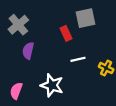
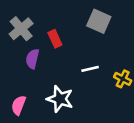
gray square: (85, 18) -> (99, 21), turned 36
red rectangle: (66, 33) -> (55, 39), moved

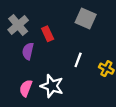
white line: (90, 69) -> (78, 60), turned -56
pink semicircle: (19, 105) -> (26, 88), moved

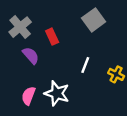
gray square: (86, 18) -> (94, 20), turned 30
purple semicircle: (28, 51) -> (31, 55), turned 126

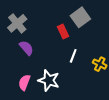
red rectangle: (52, 37) -> (63, 32), moved

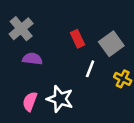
gray square: (80, 17) -> (111, 44), moved
purple semicircle: (26, 48) -> (32, 59), turned -42

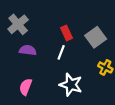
white line: (90, 69) -> (61, 52), moved
white star: (60, 99) -> (71, 85), moved

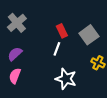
purple semicircle: (28, 50) -> (15, 54), moved, turned -49
pink semicircle: (26, 87) -> (15, 76), moved

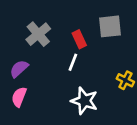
gray cross: (17, 23) -> (38, 34), moved
gray square: (89, 35) -> (110, 26), moved, turned 30

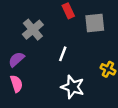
red rectangle: (79, 39) -> (68, 11), moved
pink semicircle: (19, 97) -> (16, 84), turned 140

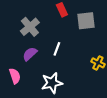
purple semicircle: (16, 59) -> (30, 54), moved
white star: (73, 87) -> (52, 83), moved, turned -30

